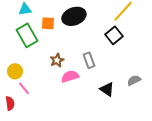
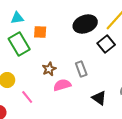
black ellipse: (74, 16) -> (85, 24), moved
pink line: (24, 88) -> (27, 97), moved

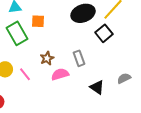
pink line: (27, 97) -> (25, 74), moved

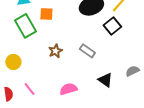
gray rectangle: (79, 58) -> (87, 51), turned -35
pink line: (25, 74) -> (29, 89), moved
pink semicircle: (60, 74) -> (68, 89), moved

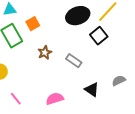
orange square: (46, 14) -> (33, 24), turned -32
brown star: (55, 51) -> (45, 53), moved

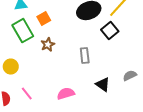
brown star: (45, 53) -> (48, 45), moved
gray rectangle: (74, 61) -> (85, 56), turned 49

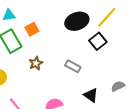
brown star: (48, 45) -> (36, 63), moved
gray rectangle: (85, 56) -> (73, 66), turned -56

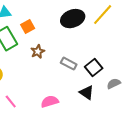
black square: (98, 41) -> (94, 68), moved
brown star: (36, 63) -> (38, 52), moved

